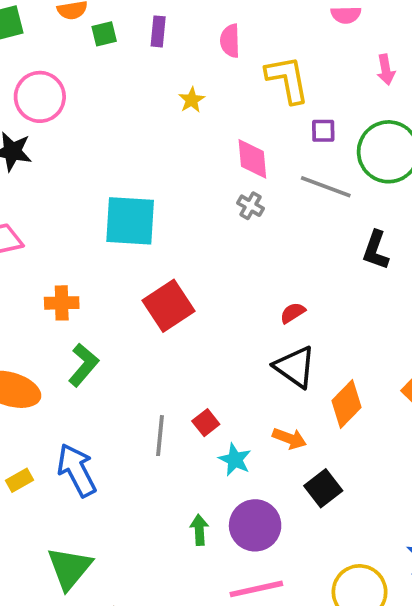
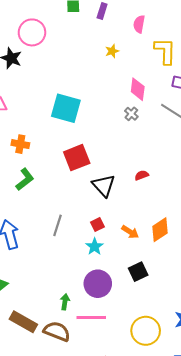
black triangle: (295, 367) -> (104, 186), moved
red square: (206, 423) -> (97, 225), moved
orange arrow: (289, 438) -> (130, 232), moved
green arrow: (199, 530) -> (65, 302), moved

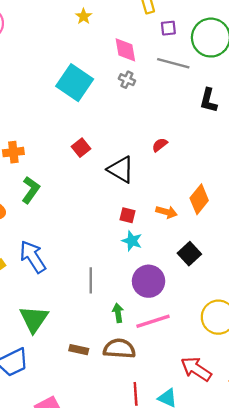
cyan square: (66, 108) -> (75, 83), moved, turned 36
red square: (77, 158) -> (81, 148), size x0.6
gray line: (58, 225) -> (91, 280), moved
red square: (97, 225) -> (128, 215), turned -32
brown rectangle: (23, 322) -> (79, 350), size x0.6

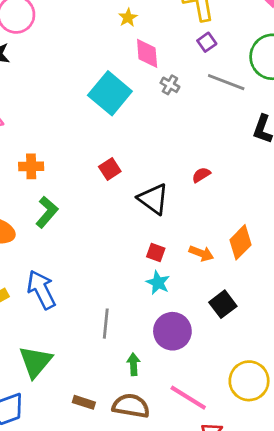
purple square: (168, 28) -> (207, 42), moved, turned -35
pink diamond: (125, 50) -> (147, 53), moved
gray cross: (127, 80) -> (170, 85), moved
pink line: (153, 321) -> (188, 398), moved, turned 44

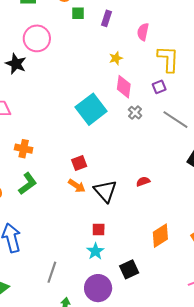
purple square: (207, 42) -> (159, 87), moved
red square: (156, 253) -> (99, 230), turned -32
orange arrow: (201, 253) -> (77, 186), moved
black square: (223, 304) -> (129, 269), moved

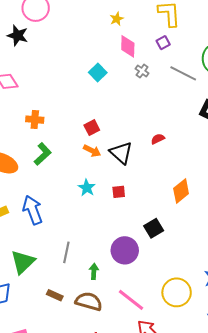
cyan square: (91, 109) -> (98, 72), size x0.6
cyan star: (95, 251) -> (87, 188), moved
gray line: (52, 272) -> (66, 252), moved

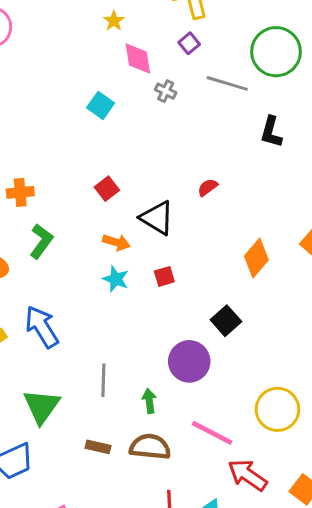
orange arrow: (92, 151) -> (116, 242), moved

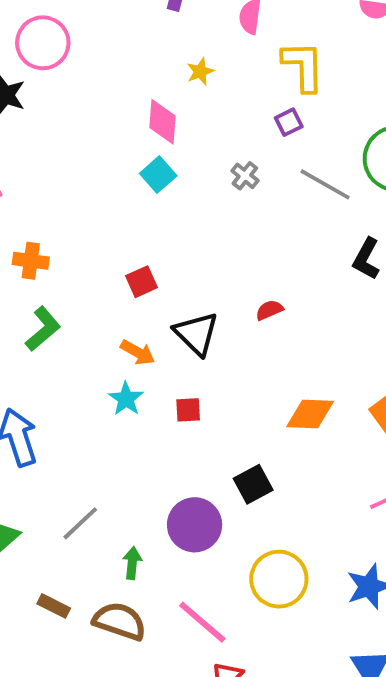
pink diamond: (138, 59) -> (163, 122), moved
orange diamond: (256, 258) -> (310, 414), turned 39
gray line: (103, 380) -> (80, 523), turned 32
yellow circle: (277, 409) -> (279, 579), moved

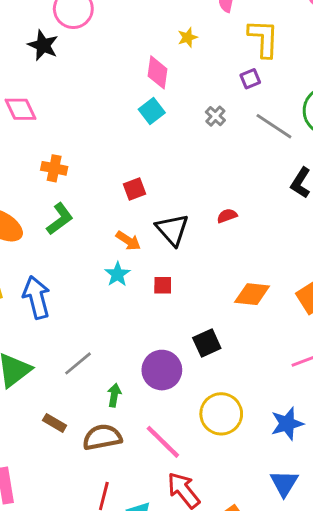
brown semicircle: (120, 621) -> (102, 437), turned -33

